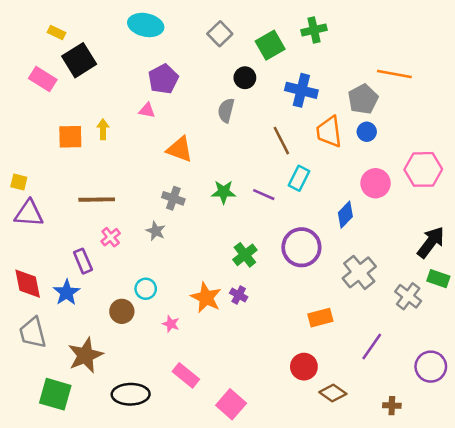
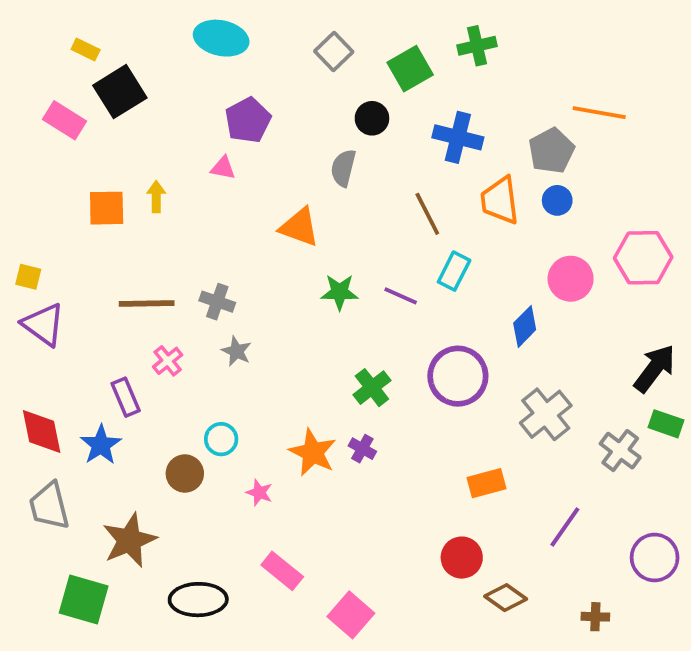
orange triangle: (180, 149) -> (299, 227), moved
gray cross: (173, 198) -> (217, 302), moved
purple triangle: (29, 213) -> (44, 325), turned 32

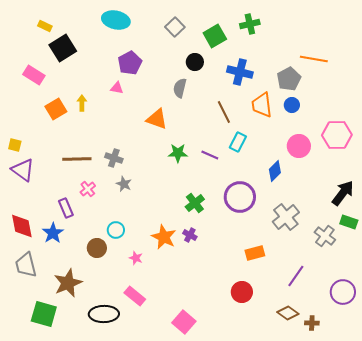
pink rectangle: (65, 120) -> (34, 75), moved
orange square: (107, 208) -> (56, 109), turned -30
pink rectangle: (282, 571) -> (135, 296), moved
brown diamond: (506, 598) -> (288, 313), moved

